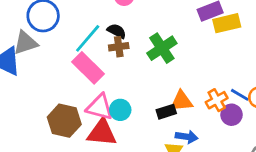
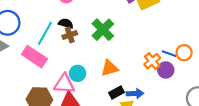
pink rectangle: (88, 68) -> (34, 57), moved
orange triangle: (182, 101) -> (110, 68), moved
cyan circle: (120, 110) -> (78, 73), moved
black rectangle: (166, 112) -> (116, 92), moved

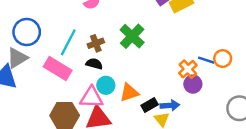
black semicircle: (66, 23) -> (94, 64), moved
orange triangle: (110, 68) -> (129, 93), moved
purple circle: (166, 70) -> (193, 84), moved

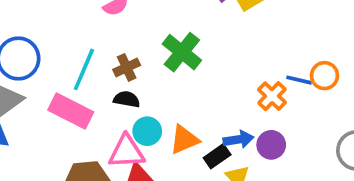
purple circle: (193, 84) -> (271, 145), moved
blue arrow: (170, 105) -> (238, 139), moved

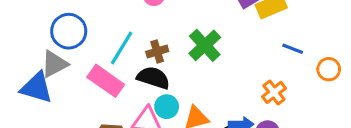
orange circle: (324, 76) -> (329, 69), moved
blue line: (299, 80) -> (293, 49), moved
black semicircle: (127, 99) -> (153, 78), size x1.5

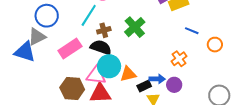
cyan line: (122, 48) -> (89, 15), moved
pink rectangle: (106, 81) -> (70, 49), turned -70
cyan circle: (167, 107) -> (109, 66), size x1.5

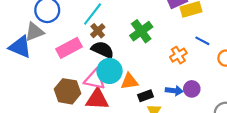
brown cross: (104, 30) -> (98, 31), moved, turned -32
orange cross: (179, 59) -> (178, 55), moved
blue arrow: (157, 79) -> (174, 91), moved
purple circle: (174, 85) -> (192, 89), moved

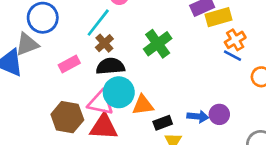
pink rectangle: (69, 48) -> (69, 64), size x0.7
black semicircle: (103, 50) -> (110, 66), turned -30
orange cross: (178, 55) -> (235, 40), moved

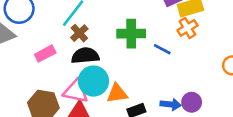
orange cross: (235, 40) -> (187, 28), moved
green cross: (158, 44) -> (131, 34), turned 36
blue line: (232, 56) -> (162, 49), moved

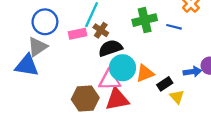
pink rectangle: (45, 54) -> (77, 34), moved, turned 30

